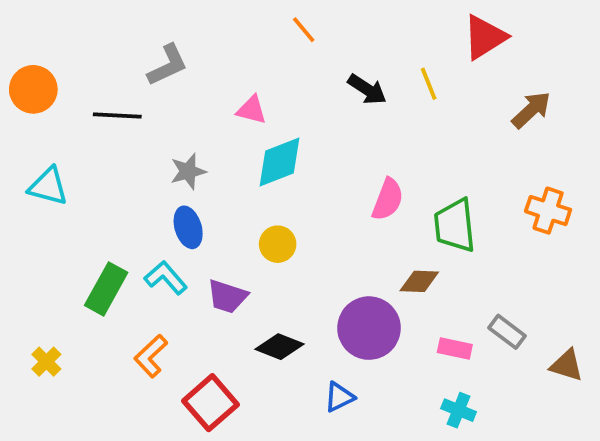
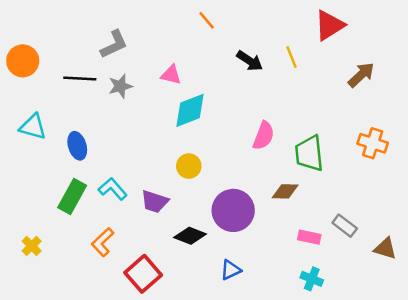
gray star: (188, 171) -> (120, 86), moved
blue ellipse: (188, 227) -> (77, 146), moved
purple circle: (369, 328) -> (233, 210), moved

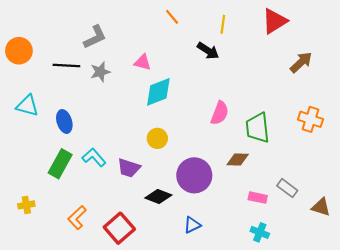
yellow line: (291, 57) -> (223, 24), moved, turned 30
orange L-shape: (103, 242) -> (77, 218), moved
yellow cross: (32, 246) -> (26, 205), turned 35

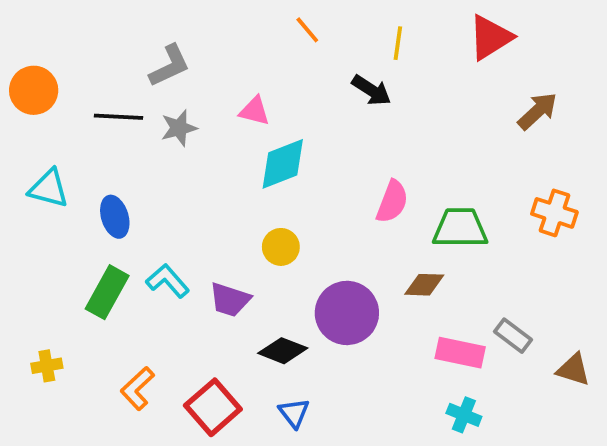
green trapezoid: (258, 128) -> (460, 228), turned 96
pink rectangle: (258, 198) -> (460, 353), size x1.4
blue triangle: (192, 225) -> (294, 413), moved, turned -42

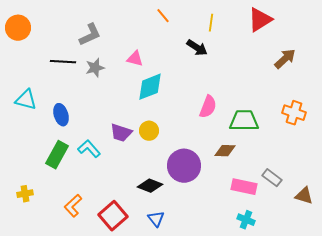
orange circle: (34, 90) -> (18, 28), moved
purple trapezoid: (230, 300) -> (121, 133), moved

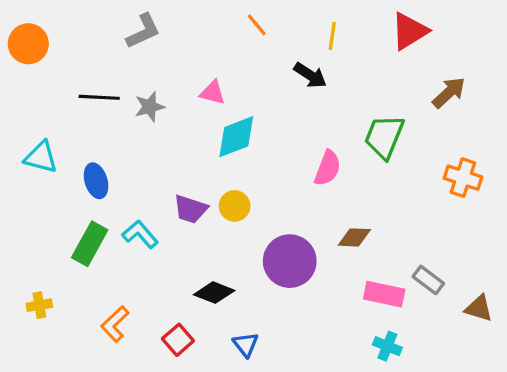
gray L-shape: (90, 35) -> (143, 31), moved
green trapezoid: (244, 121) -> (384, 137), moved, turned -68
black diamond: (150, 186) -> (214, 293), moved
red square: (113, 216) -> (178, 340), size x0.7

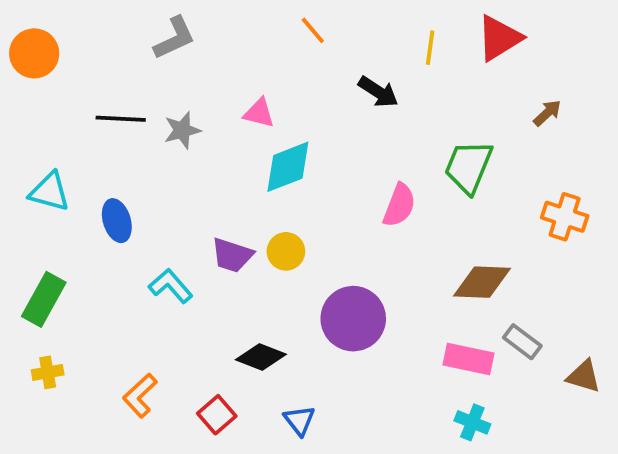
yellow line: (332, 36) -> (430, 48), moved
brown arrow: (449, 93) -> (547, 113), size x0.7
brown diamond: (354, 237) -> (482, 282), moved, size x1.4
green rectangle: (90, 244) -> (44, 299), moved

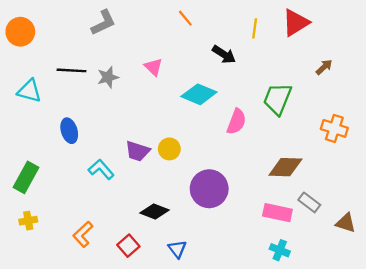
pink triangle: (259, 113) -> (153, 67), turned 30
cyan diamond: (288, 167) -> (199, 94), moved, turned 44
cyan triangle: (50, 192) -> (29, 91), moved

